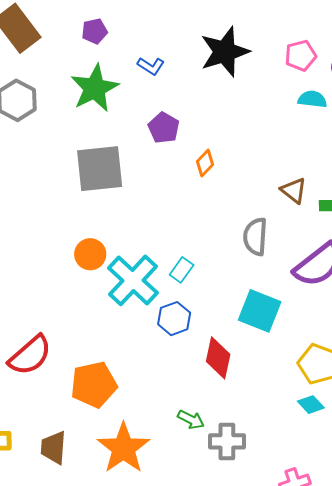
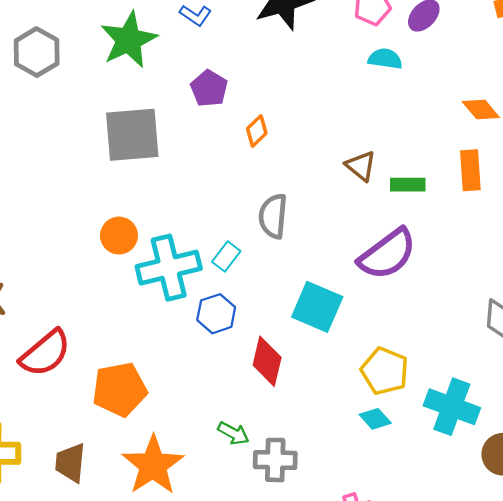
gray semicircle: (255, 237) -> (273, 216), moved
cyan cross: (133, 280) -> (169, 268), turned 32

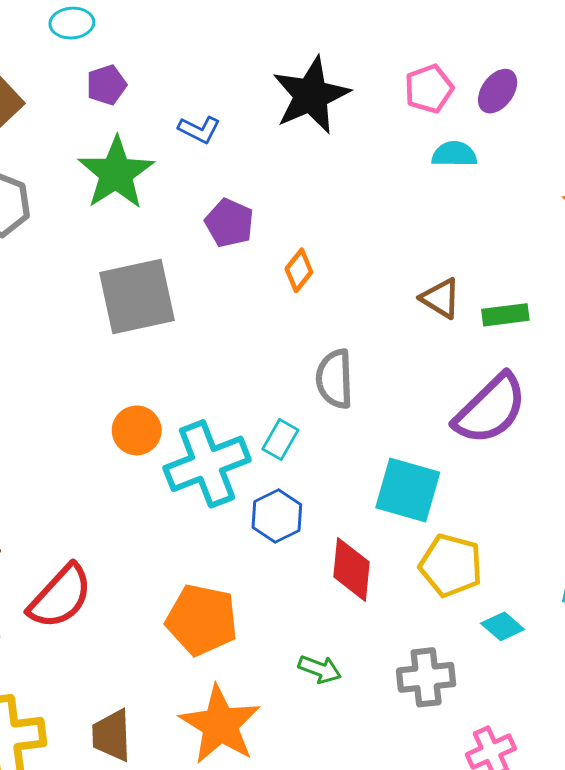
yellow pentagon: (385, 371) -> (451, 565), moved
orange pentagon: (120, 389) -> (202, 620), moved, turned 30
gray cross: (275, 460) -> (426, 677), moved

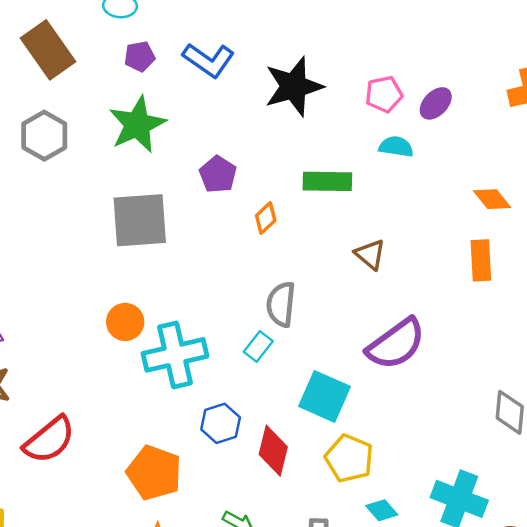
blue L-shape: (199, 130) -> (209, 60), moved, size x1.6
green rectangle: (505, 315) -> (327, 181), moved, size x1.4
cyan rectangle: (280, 439) -> (258, 347), moved
blue hexagon: (277, 516) -> (221, 423), moved

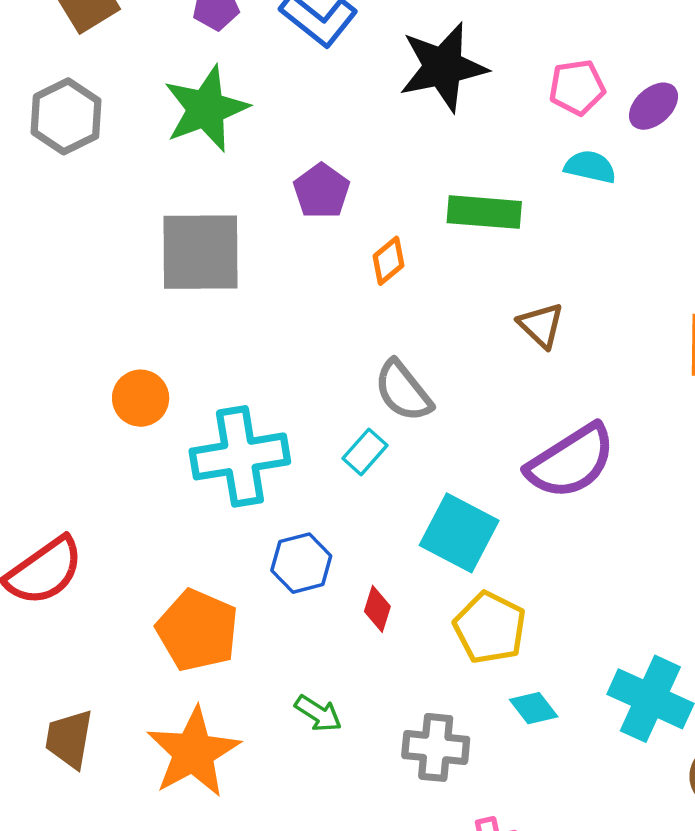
gray semicircle: (281, 304) -> (403, 391), turned -48
orange circle: (125, 322) -> (141, 398), moved
red diamond: (273, 451) -> (377, 609), size x0.6

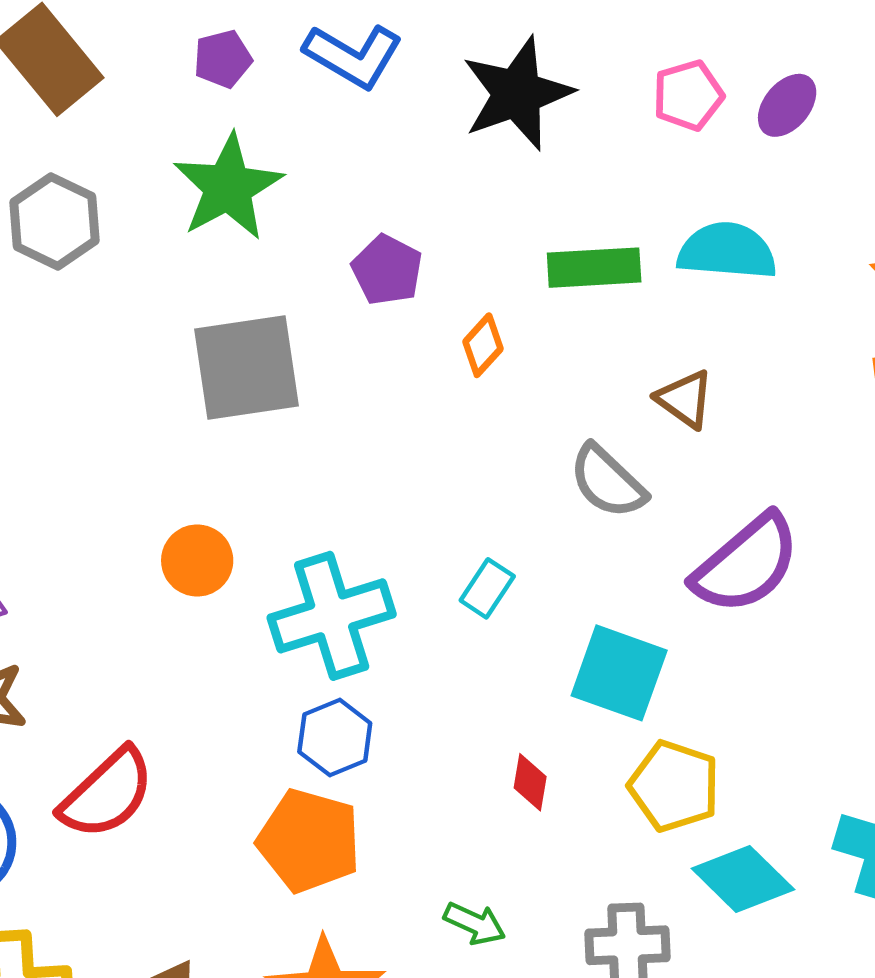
cyan semicircle: (590, 167) -> (727, 251), moved, size x1.5
gray semicircle: (403, 391) -> (608, 482), moved
blue hexagon: (301, 563) -> (335, 737), moved
cyan diamond: (534, 708) -> (743, 879), size x1.6

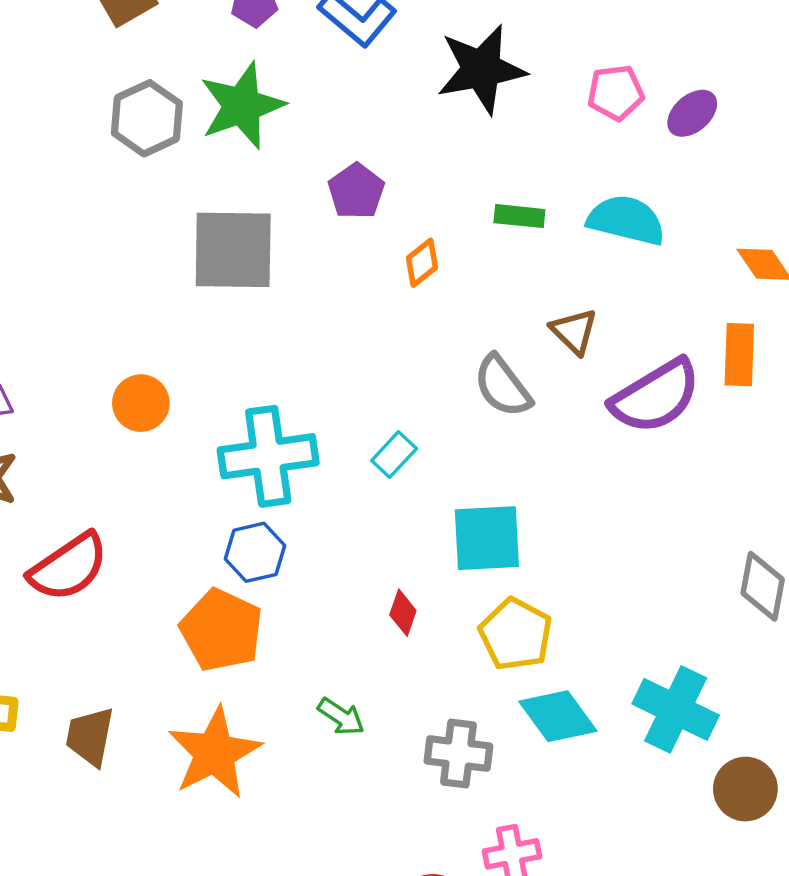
gray hexagon: (54, 221) -> (147, 118), moved
green rectangle: (594, 268) -> (519, 216), size x0.7
orange circle: (197, 560) -> (141, 403), moved
purple semicircle: (746, 564) -> (656, 396), moved
cyan square: (619, 673) -> (487, 538), turned -32

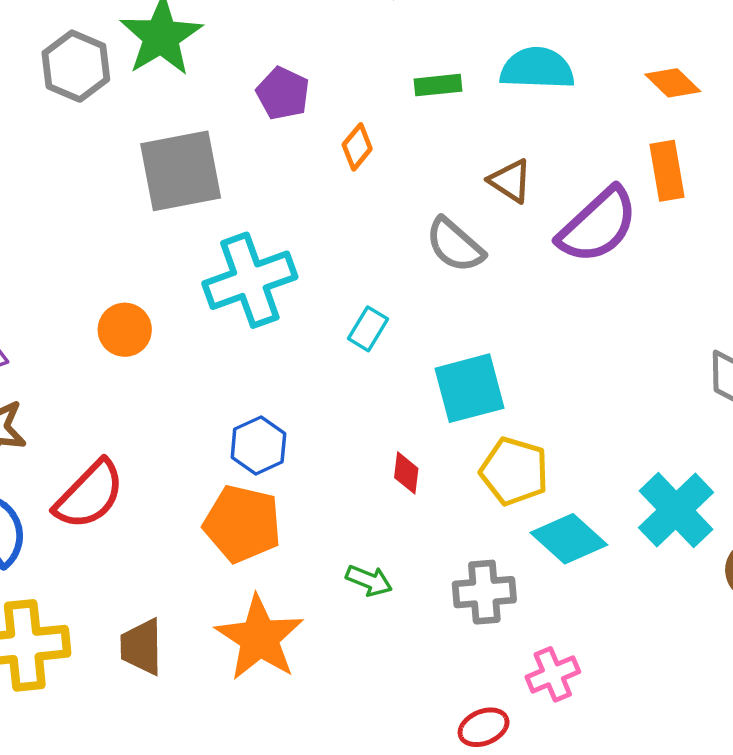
cyan cross: (268, 456) -> (250, 280), moved
cyan cross: (676, 709) -> (676, 510), turned 32

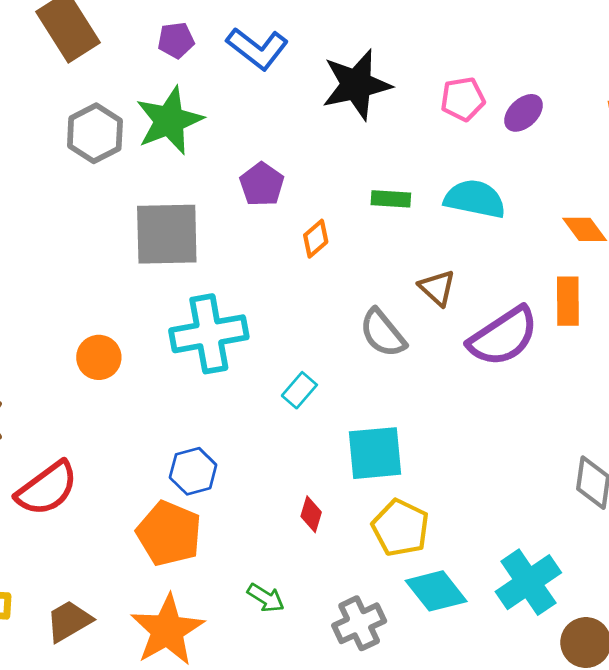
gray cross: (484, 592) -> (359, 623), turned -30
brown trapezoid: (141, 647) -> (69, 621), turned 51

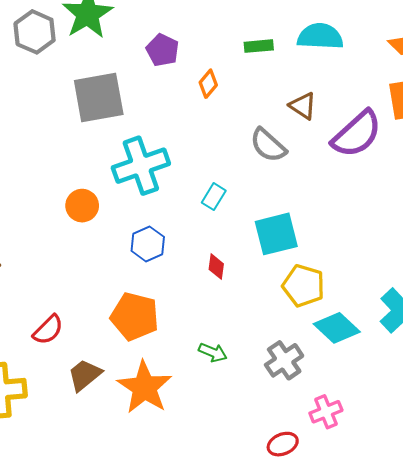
orange circle: (99, 357) -> (82, 206), moved
blue hexagon: (193, 471) -> (148, 244), moved
red semicircle: (47, 489) -> (48, 330), moved, size x0.7
red diamond: (311, 514) -> (216, 267), moved
brown trapezoid: (69, 621) -> (85, 375), moved

